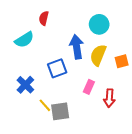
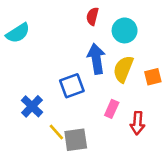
red semicircle: (44, 18) -> (92, 16), moved
cyan semicircle: (24, 40) -> (18, 33), moved

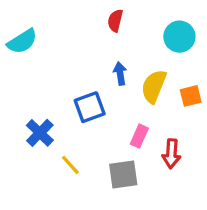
cyan circle: (125, 30) -> (179, 37), moved
blue arrow: (96, 59) -> (120, 74), size x0.6
gray square: (76, 140) -> (123, 175), moved

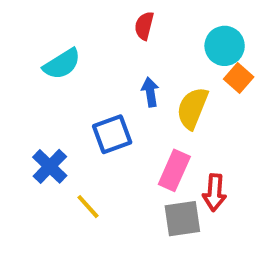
cyan semicircle: (22, 41) -> (62, 64), moved
orange square: (191, 96) -> (239, 78), moved, turned -35
pink rectangle: (139, 136) -> (174, 170), size x1.4
gray square: (123, 175) -> (182, 219), moved

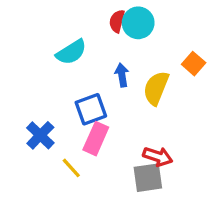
cyan circle: (225, 46) -> (138, 23), moved
cyan semicircle: (62, 64) -> (71, 52), moved
pink rectangle: (174, 170) -> (96, 139), moved
red arrow: (215, 192) -> (158, 157), moved, turned -76

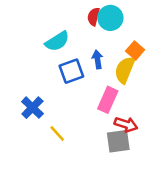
orange square: (194, 64) -> (135, 50), moved
blue square: (91, 109) -> (71, 71), moved
pink rectangle: (96, 139) -> (108, 100), moved

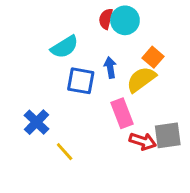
yellow semicircle: (125, 70) -> (141, 79), turned 32
blue square: (71, 71) -> (81, 81), turned 30
pink rectangle: (108, 100) -> (122, 113), turned -45
gray square: (118, 141) -> (168, 135), moved

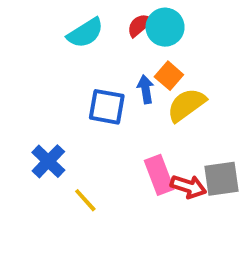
red semicircle: (106, 19) -> (140, 25), turned 36
cyan semicircle: (65, 47) -> (85, 33), moved
orange square: (153, 57) -> (169, 76), moved
pink rectangle: (122, 113) -> (159, 175), moved

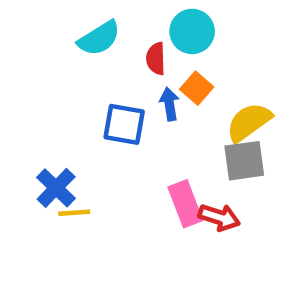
red semicircle: (140, 25) -> (156, 59), moved, turned -52
yellow semicircle: (186, 105) -> (249, 122), moved
gray square: (221, 179) -> (244, 161), moved
yellow line: (85, 200) -> (74, 213), moved, turned -52

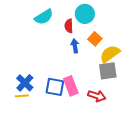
orange square: (197, 88) -> (95, 39), moved
blue square: (124, 124) -> (55, 87), moved
pink rectangle: (185, 204) -> (71, 86), moved
yellow line: (74, 213) -> (22, 96), moved

